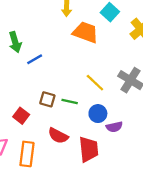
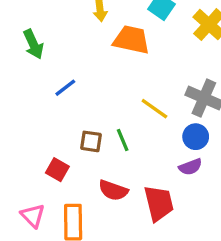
green arrow: (15, 42) -> (33, 44), moved
green line: (70, 101) -> (123, 140), turned 63
blue circle: (98, 114) -> (196, 137), moved

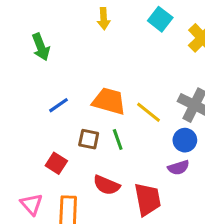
orange trapezoid: (131, 40) -> (109, 101), moved
blue line: (65, 88) -> (58, 105), moved

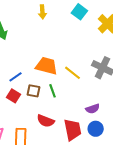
blue line: (58, 105) -> (16, 77), moved
blue circle: (185, 140) -> (96, 129), moved
red square: (56, 163) -> (14, 96), moved

